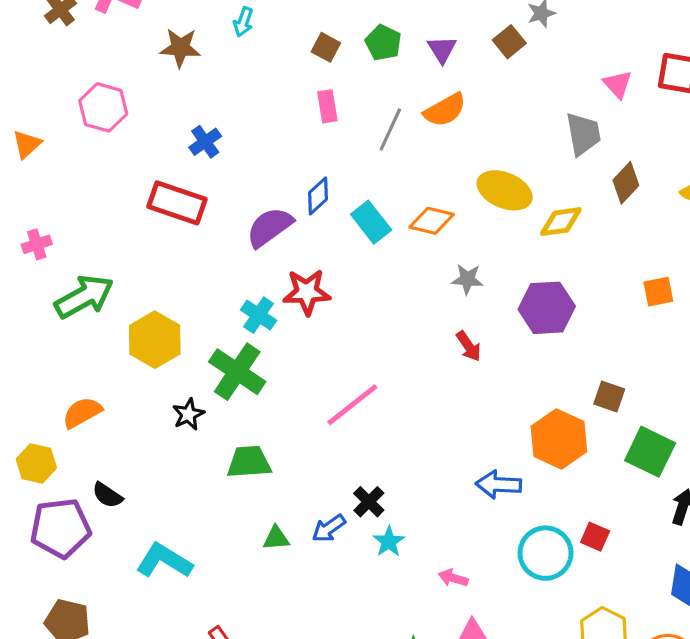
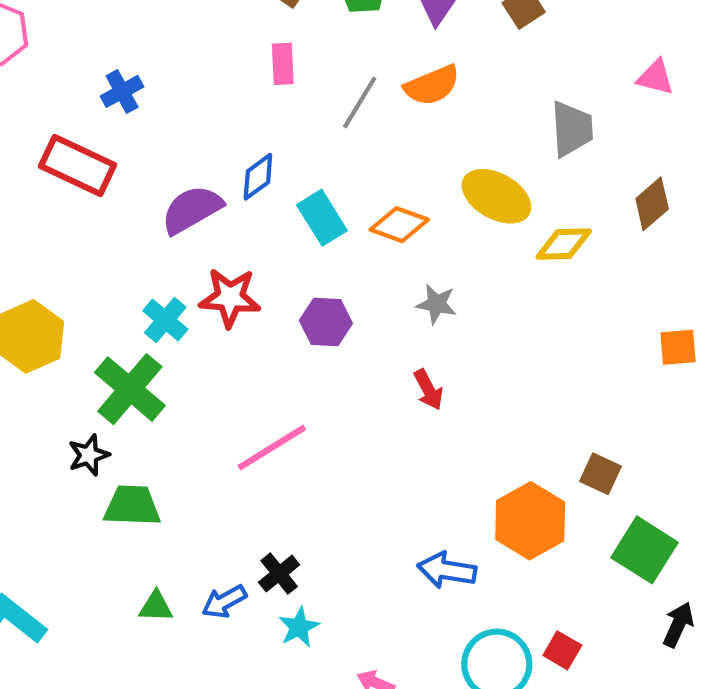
pink triangle: (617, 84) -> (655, 77), turned -40
gray trapezoid: (583, 134) -> (572, 129), moved
purple hexagon: (547, 308) -> (326, 322), moved, size x0.7
black star: (188, 414) -> (89, 455), moved

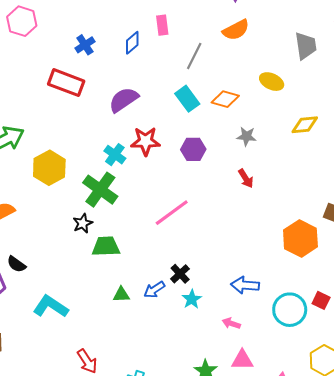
gray line: (360, 102) -> (194, 56), moved
blue diamond: (258, 177) -> (132, 43), moved
yellow ellipse: (496, 196) -> (272, 82), size x0.7
yellow diamond: (564, 244) -> (305, 125), moved
blue arrow: (447, 570) -> (245, 285), moved

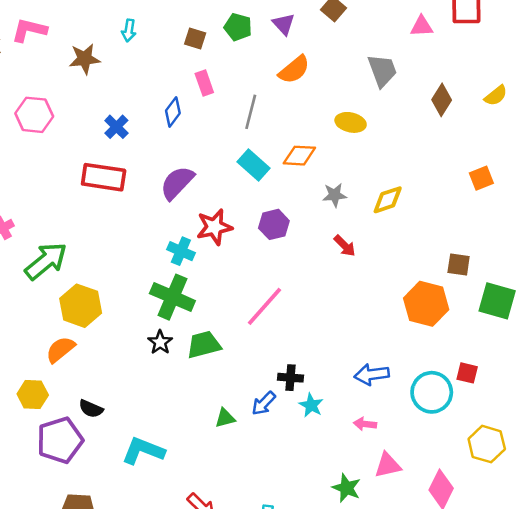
yellow diamond: (305, 125) -> (388, 200), moved
yellow hexagon: (49, 168) -> (81, 306), moved
green trapezoid: (106, 246) -> (204, 345), moved
black cross: (180, 274) -> (290, 378), turned -30

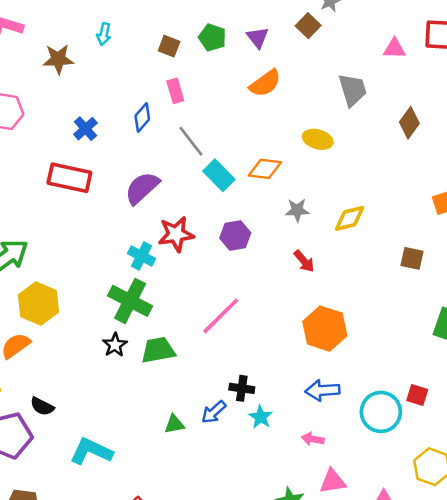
gray line: (251, 112) -> (191, 141), moved, turned -56
brown square: (459, 265) -> (412, 258), moved
orange hexagon: (426, 304) -> (325, 329), moved

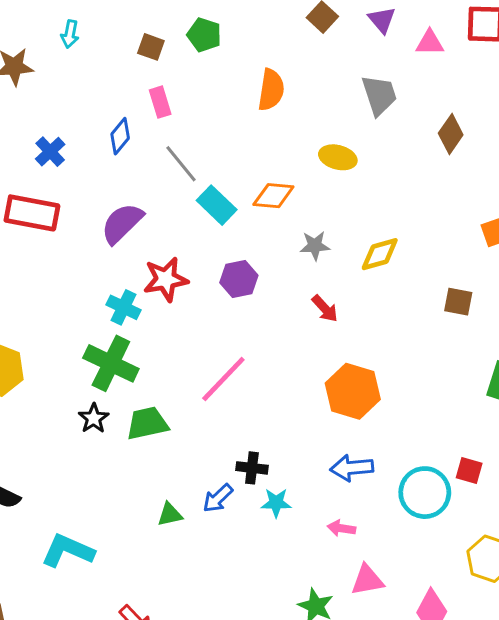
purple triangle: (258, 37) -> (382, 20), moved
orange semicircle: (265, 83) -> (271, 90), turned -44
cyan star: (261, 417) -> (276, 503), turned -30

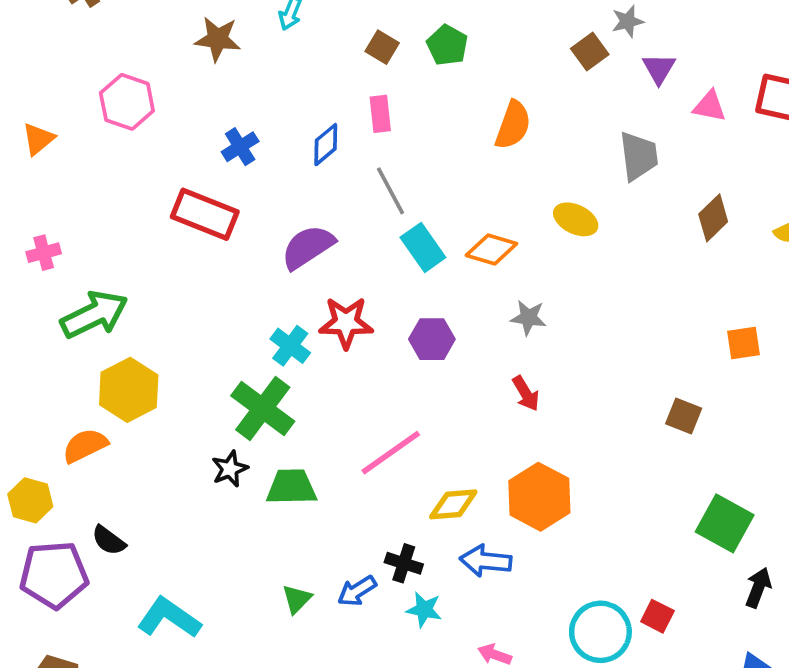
yellow diamond: (380, 254) -> (453, 504), moved
blue arrow: (352, 468) -> (486, 561), moved
green triangle: (170, 514) -> (297, 599), turned -44

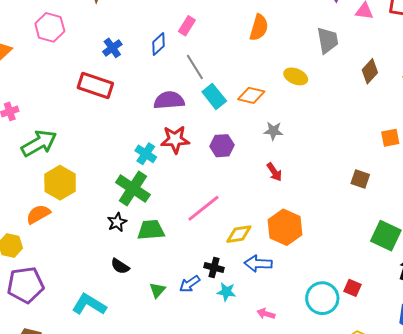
pink rectangle: (380, 114) -> (187, 26), turned 42
purple semicircle: (308, 247) -> (169, 100), moved, turned 32
black semicircle: (109, 540) -> (120, 266), moved

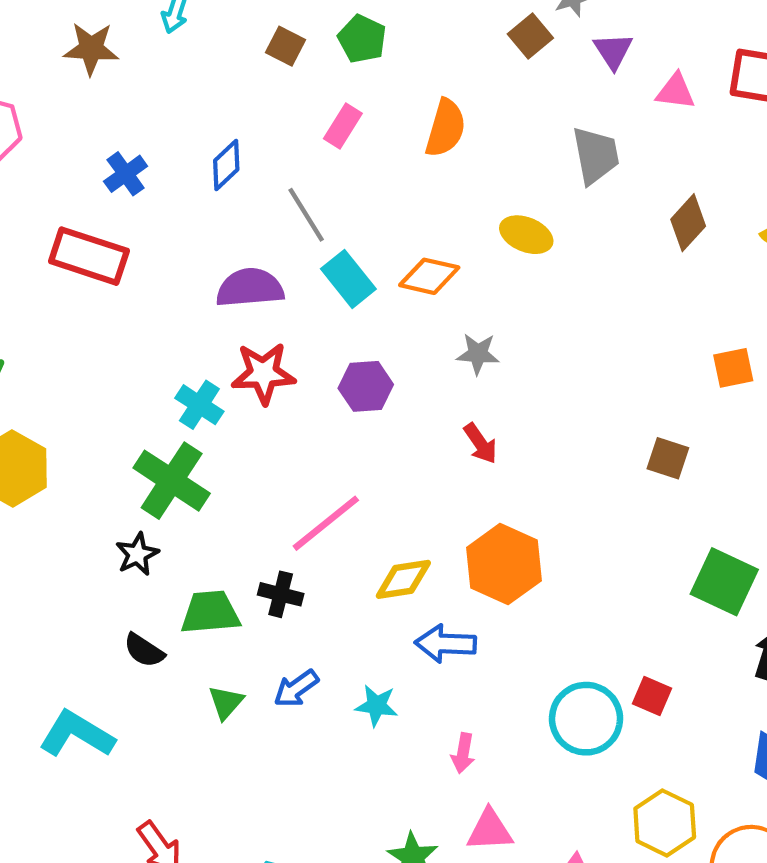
pink rectangle: (187, 26) -> (343, 126), moved
green trapezoid: (151, 230) -> (210, 612), moved
black cross: (214, 268) -> (281, 594), moved
pink arrow: (266, 314) -> (463, 753), turned -96

